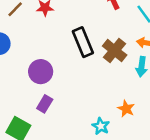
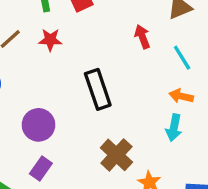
brown cross: (115, 51) -> (116, 155), moved

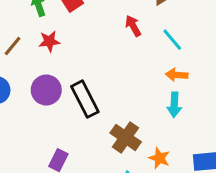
black rectangle: (98, 89) -> (85, 99), moved
purple circle: (38, 125) -> (46, 90), moved

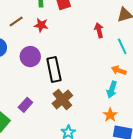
brown cross: (126, 137) -> (62, 99), moved
orange star: (159, 158) -> (110, 115), moved

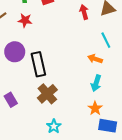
red arrow: (99, 30) -> (84, 12), moved
orange arrow: (119, 70) -> (95, 59), moved
purple rectangle: (25, 105) -> (11, 100), turned -72

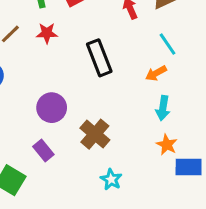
purple circle: (15, 52) -> (52, 108), moved
orange arrow: (95, 59) -> (156, 73), turned -40
black rectangle: (38, 64) -> (99, 58), moved

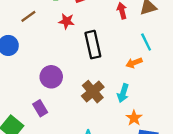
red star: (47, 33) -> (67, 21), moved
cyan arrow: (163, 108) -> (123, 93), moved
brown cross: (95, 134) -> (93, 92), moved

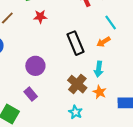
black rectangle: (93, 45) -> (75, 43), moved
brown cross: (93, 92) -> (77, 84), moved
orange star: (134, 118) -> (100, 92), moved

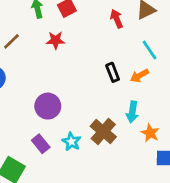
black rectangle: (75, 43) -> (113, 72), moved, size x0.6
orange star: (100, 92) -> (150, 133), moved
cyan star: (75, 112) -> (71, 142), moved

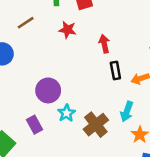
red arrow: (117, 19) -> (104, 44), moved
cyan star: (71, 142) -> (66, 113), moved

